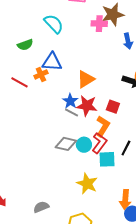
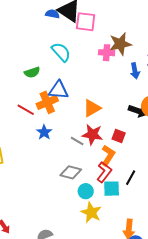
orange cross: (41, 74) -> (47, 102), size x1.5
blue star: (70, 101) -> (44, 132), moved
cyan circle: (84, 145) -> (86, 191), moved

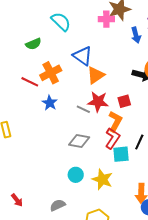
blue triangle: (59, 90) -> (83, 56), moved, turned 35
red square: (119, 136) -> (124, 101), turned -32
cyan circle: (86, 191) -> (76, 175), moved

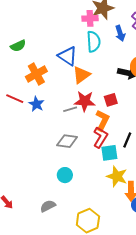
cyan semicircle: (61, 22) -> (94, 42), moved, turned 45
red line: (30, 82) -> (15, 99), moved
gray line: (83, 109) -> (70, 109), turned -40
yellow star: (102, 179) -> (117, 176), moved

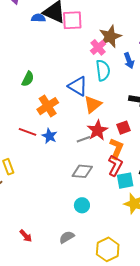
pink cross: (90, 18) -> (98, 47), turned -35
green semicircle: (18, 46) -> (28, 79), turned -35
red star: (85, 101) -> (97, 130), turned -30

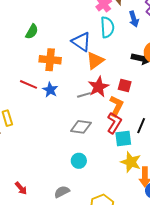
orange cross: (48, 106) -> (50, 60), turned 35
red square: (124, 128) -> (125, 85), turned 32

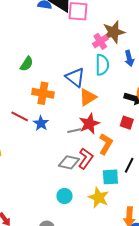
red square: (125, 85) -> (127, 123), moved
red L-shape: (114, 123) -> (86, 158), moved
yellow star: (131, 162) -> (99, 198), moved

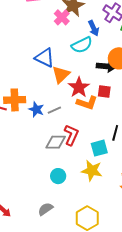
cyan semicircle: (102, 65) -> (82, 45), moved, turned 75
orange cross: (43, 93) -> (15, 100), moved
blue star: (41, 123) -> (36, 109), moved
red star: (89, 124) -> (79, 87), moved
orange L-shape: (106, 144) -> (87, 103), moved, turned 90

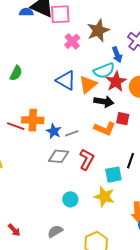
pink cross: (62, 17) -> (72, 41), moved
black arrow: (106, 66) -> (104, 102), moved
orange triangle: (61, 75) -> (88, 84), moved
red star: (79, 87) -> (116, 82), moved
gray diamond: (56, 142) -> (59, 156), moved

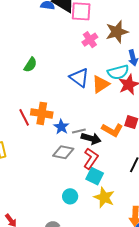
black arrow: (104, 102) -> (91, 138), moved
red line: (16, 126) -> (24, 117), turned 36
cyan square: (113, 175) -> (95, 176), moved, turned 30

